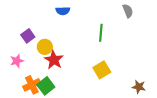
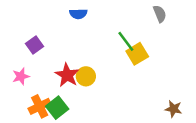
green line: (101, 33) -> (126, 41), turned -42
yellow circle: (45, 47) -> (86, 76), moved
yellow square: (102, 70) -> (137, 54), moved

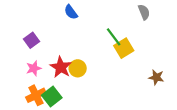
blue semicircle: (78, 14) -> (71, 12), turned 56
pink star: (21, 76) -> (34, 68), moved
brown star: (173, 109) -> (156, 77), moved

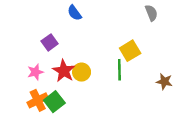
green line: (114, 37) -> (119, 70), moved, turned 36
purple square: (31, 40) -> (50, 42), moved

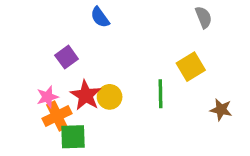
yellow square: (130, 51) -> (191, 67), moved
orange cross: (38, 100) -> (57, 116), moved
green square: (54, 102) -> (73, 137), turned 36

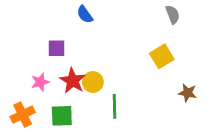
purple square: (67, 57) -> (56, 48), turned 36
green line: (161, 94) -> (115, 106), moved
orange cross: (57, 116) -> (23, 114), moved

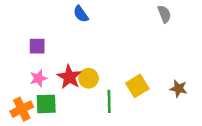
purple square: (56, 48) -> (37, 46), moved
yellow square: (162, 56) -> (137, 86), moved
green square: (62, 116) -> (46, 104), moved

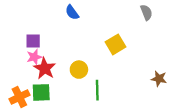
red star: (69, 77) -> (45, 68), moved
pink star: (38, 78) -> (34, 57), moved
yellow square: (137, 86) -> (116, 44), moved

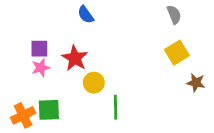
yellow square: (116, 44) -> (177, 53), moved
red star: (45, 68) -> (75, 58), moved
brown star: (159, 79) -> (196, 83), moved

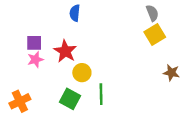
blue semicircle: (86, 15) -> (75, 13), turned 42
yellow square: (177, 53) -> (155, 34), moved
green square: (49, 110) -> (70, 99), moved, turned 30

